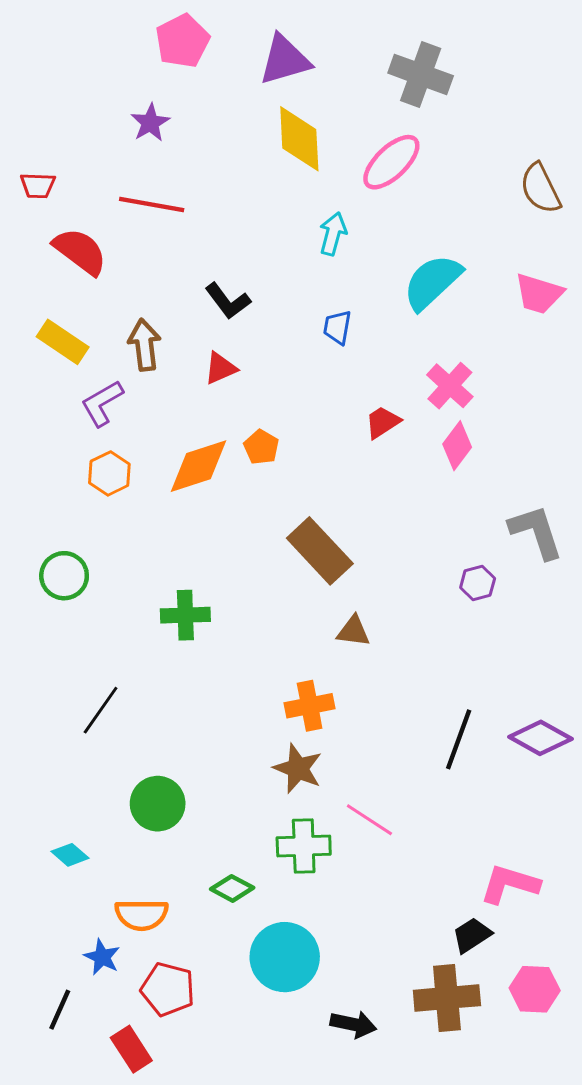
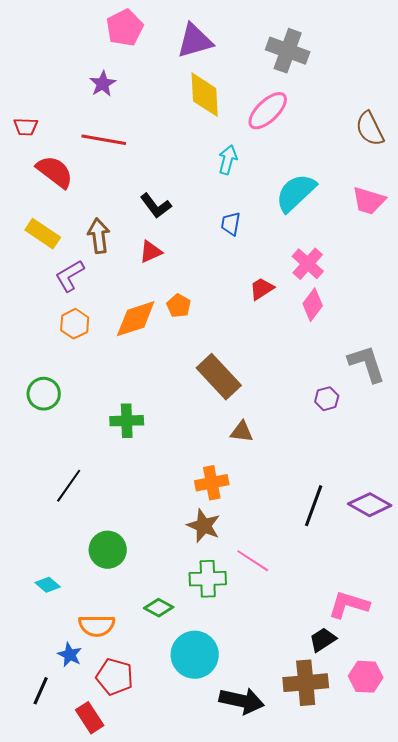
black arrow: (353, 1024) -> (242, 701), size x1.4

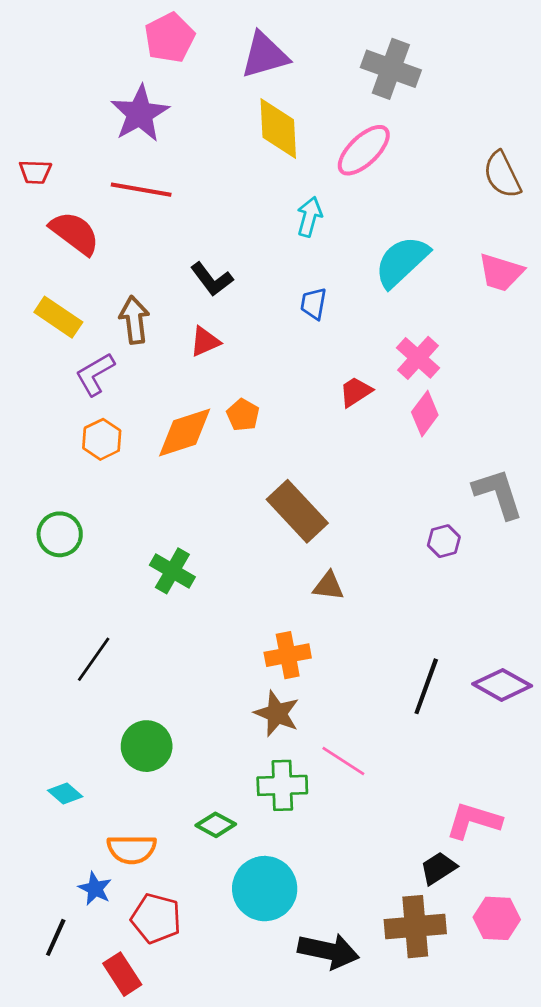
purple star: (103, 84) -> (140, 114), size x1.6
green cross: (127, 421) -> (172, 571), turned 32

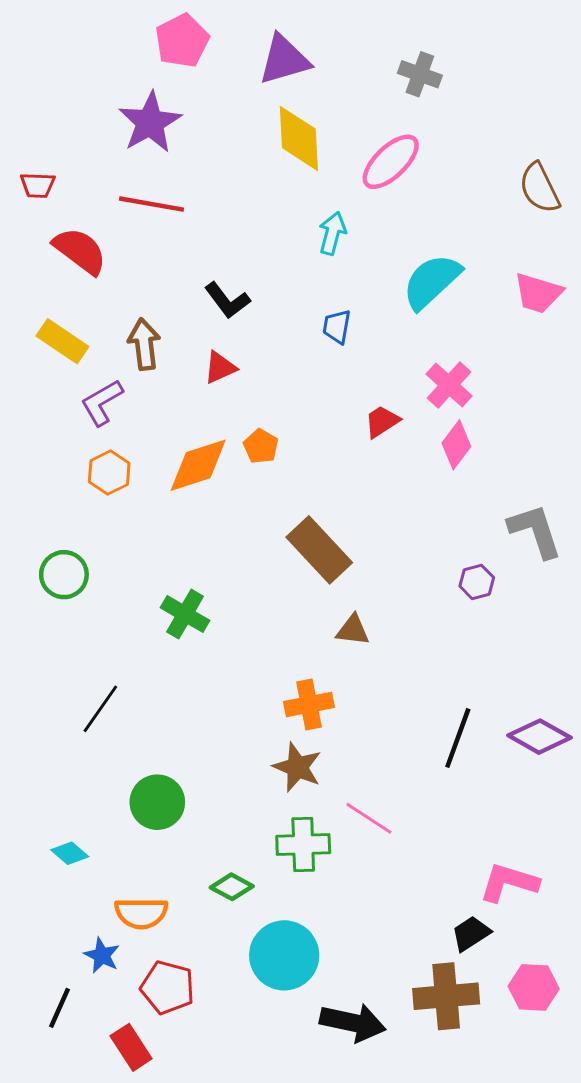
gray cross: (391, 69) -> (420, 74), size x0.7

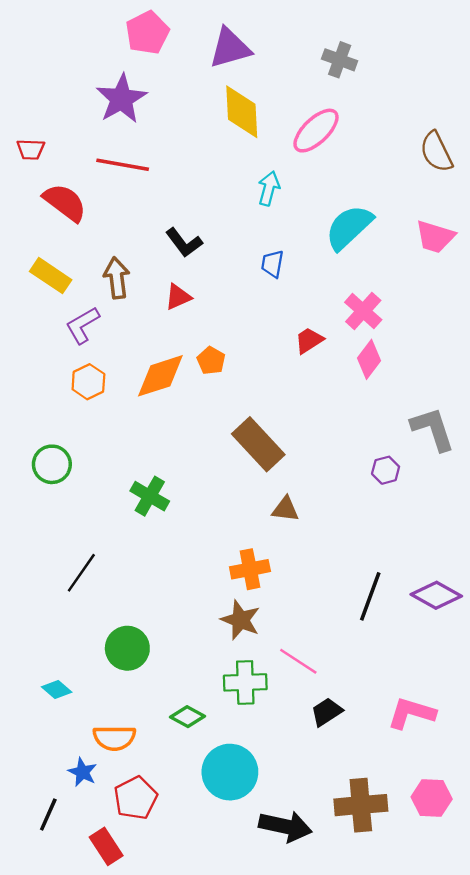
black trapezoid: (471, 933) -> (327, 712), moved
red pentagon: (168, 987) -> (136, 798), turned 30

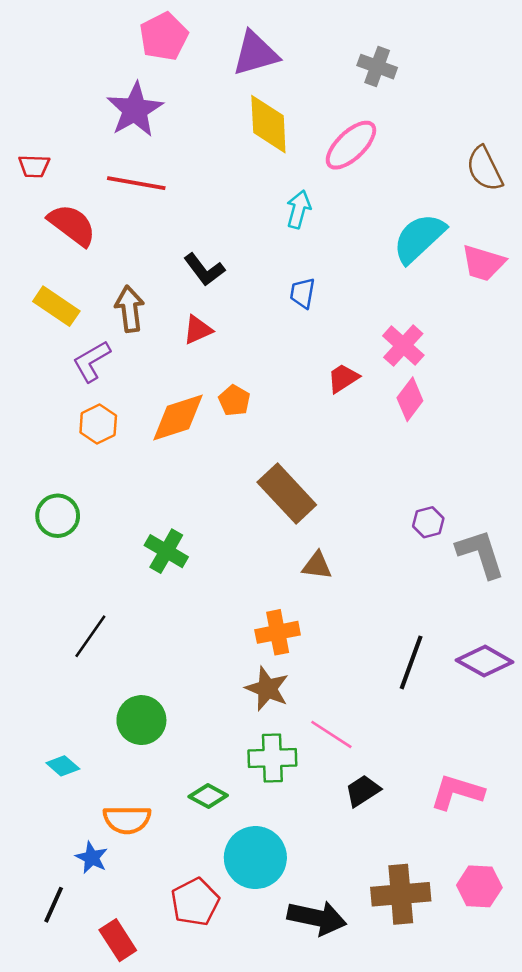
cyan semicircle: (349, 227) -> (419, 238), moved
gray L-shape: (433, 429) -> (481, 554), moved
red pentagon: (136, 798) -> (195, 902), moved

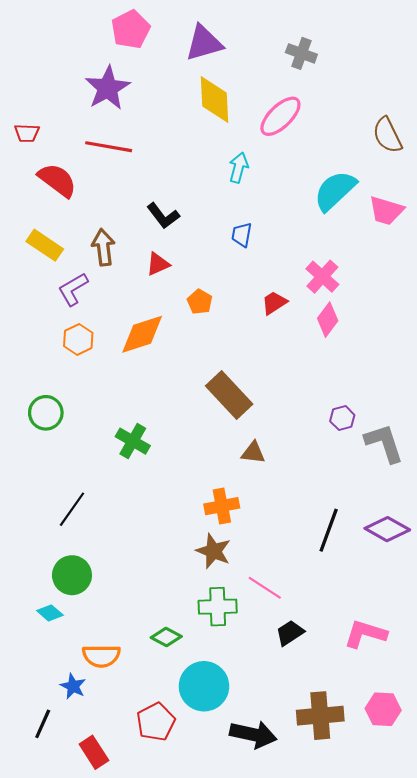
orange pentagon: (234, 400) -> (200, 302), moved
green circle: (141, 720) -> (72, 575), moved

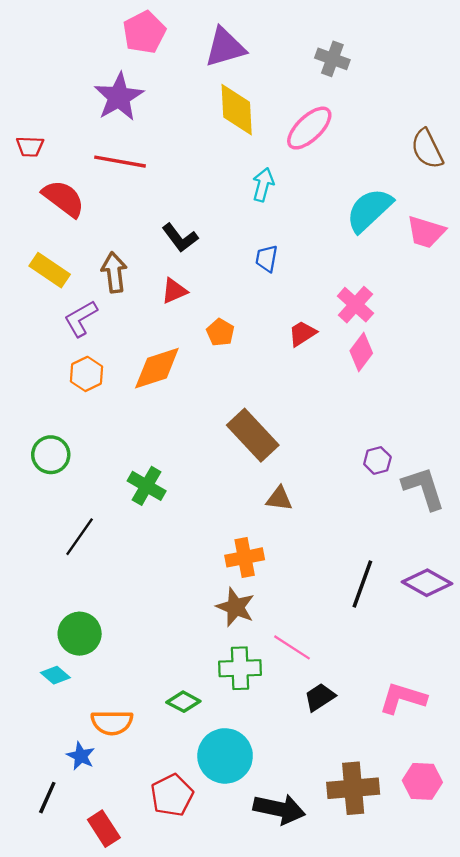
black line: (72, 509) -> (80, 537), moved

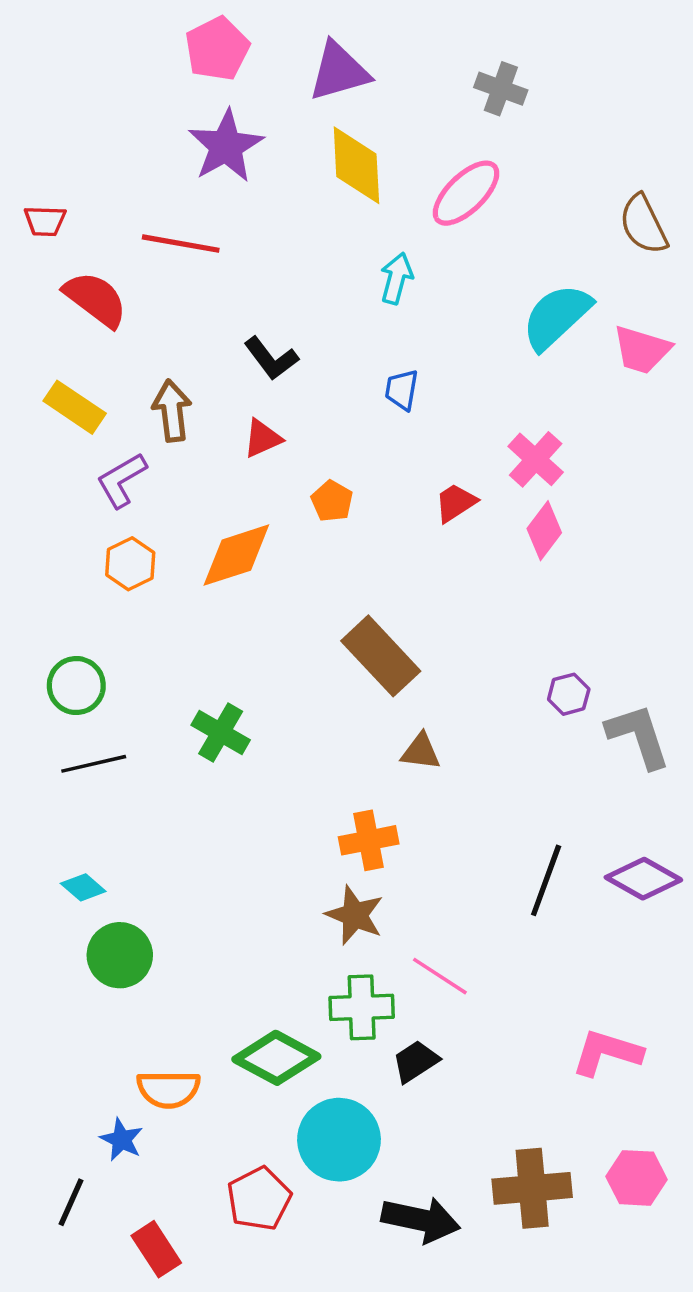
purple star: (119, 97) -> (226, 146), moved
black line: (80, 537) -> (94, 764), moved, turned 42
cyan diamond: (55, 675) -> (83, 887), moved
black trapezoid: (320, 697) -> (416, 1061), moved
green diamond: (183, 702) -> (276, 1058), size x1.6

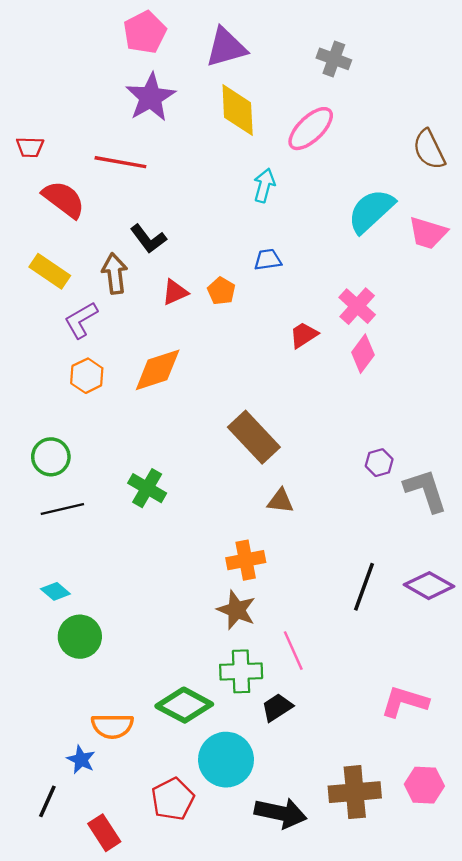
black L-shape: (271, 358) -> (148, 239), moved
blue trapezoid: (402, 390) -> (268, 260), turned 72
orange pentagon: (332, 501) -> (221, 291), moved
pink line: (440, 976) -> (293, 651), turned 33

